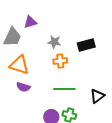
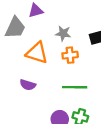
orange triangle: (19, 65) -> (37, 53), moved

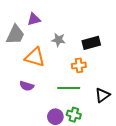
orange cross: (70, 55) -> (79, 65), moved

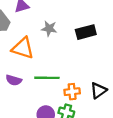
orange cross: (79, 65) -> (72, 92), moved
green line: (69, 88) -> (47, 78), moved

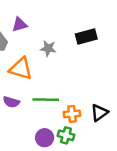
black rectangle: (86, 32) -> (86, 36), moved

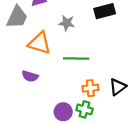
green line: (46, 100) -> (76, 58), moved

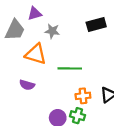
gray star: (67, 23) -> (52, 31), moved

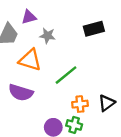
green line: (70, 68) -> (66, 75), turned -40
purple semicircle: (27, 85) -> (21, 92), size x1.5

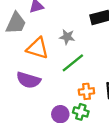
gray star: (47, 36) -> (67, 37), moved

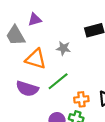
gray trapezoid: (16, 23) -> (16, 36), turned 125
green line: (73, 63) -> (58, 81), moved

